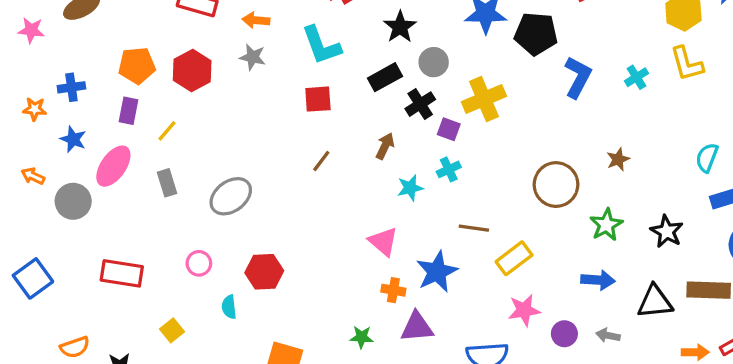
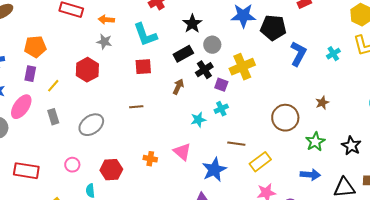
red hexagon: (192, 71) -> (87, 70), moved
brown arrow: (385, 146) -> (178, 87), moved
brown line: (321, 161) -> (136, 107), moved, turned 48
orange cross: (393, 290) -> (150, 159), moved

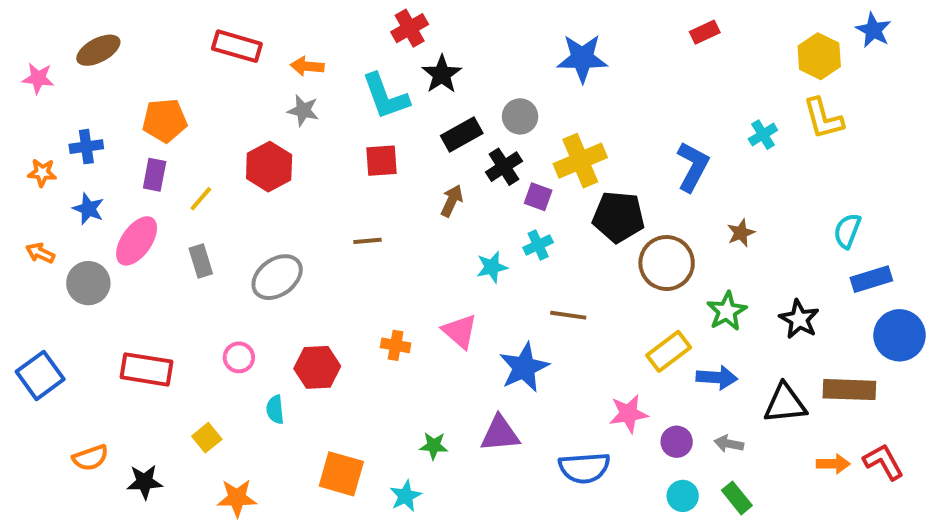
black star: (192, 24) -> (442, 74), moved
black pentagon: (273, 28) -> (618, 217), moved
blue L-shape: (298, 54) -> (693, 167), moved
yellow rectangle: (260, 162) -> (669, 351), moved

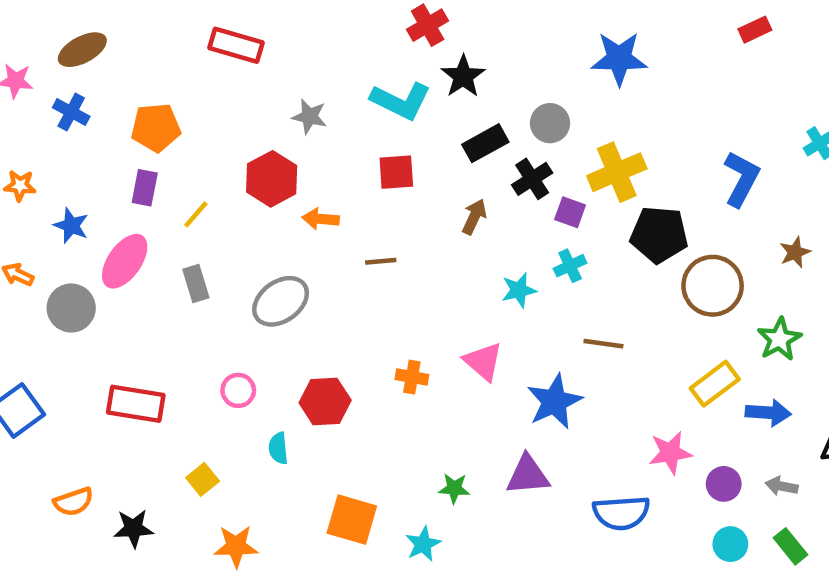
orange arrow: (307, 66) -> (321, 219), moved
cyan L-shape: (386, 96) -> (401, 101), turned -44
blue cross: (86, 147) -> (71, 112), moved, turned 36

